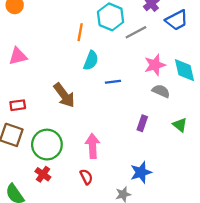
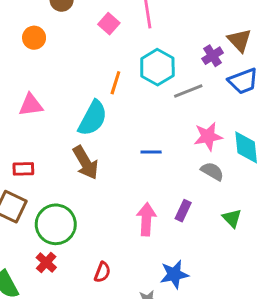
cyan semicircle: (91, 61) -> (93, 118), moved, size x1.4
pink arrow: (93, 146) -> (146, 219), moved
red semicircle: (86, 177) -> (102, 272), turned 42

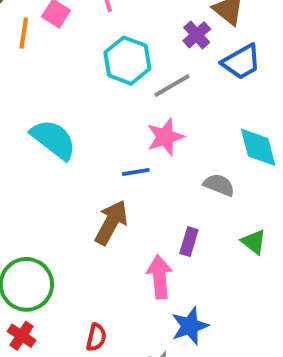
orange line: (115, 83) -> (24, 33), moved
cyan semicircle: (93, 118) -> (53, 139), turned -72
pink star: (208, 136) -> (165, 137), moved
brown arrow: (86, 163) -> (111, 223), moved, turned -112
pink arrow: (146, 219) -> (160, 277), moved

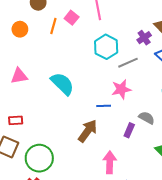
purple rectangle: (189, 242) -> (129, 130), moved

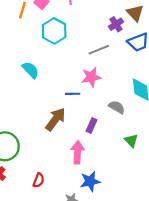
cyan hexagon: (106, 47) -> (54, 31), moved
cyan semicircle: (62, 84) -> (30, 70), size x0.7
purple rectangle: (129, 130) -> (92, 125), moved

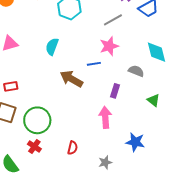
cyan semicircle: (30, 70) -> (52, 47), turned -108
brown arrow: (55, 119) -> (71, 79), moved, turned -90
blue star: (90, 181) -> (135, 142), moved, turned 30

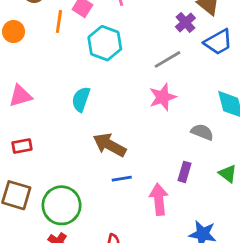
blue line: (94, 64) -> (122, 179), moved
red rectangle: (11, 86) -> (22, 146), moved
purple rectangle: (115, 91) -> (185, 172), moved

